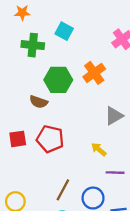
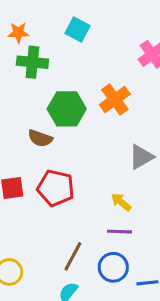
orange star: (22, 13) -> (18, 33), moved
cyan square: (64, 31) -> (78, 30), moved
purple line: (115, 173) -> (119, 232), moved

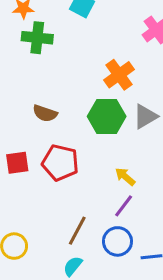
green hexagon: (67, 109) -> (107, 116), moved
gray triangle: (141, 157) -> (145, 116), moved
purple line: (119, 232) -> (124, 206), turned -55

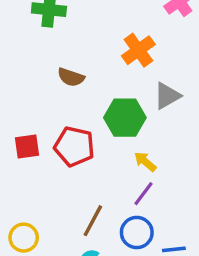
brown semicircle: (45, 113) -> (71, 77), moved
green hexagon: (107, 116) -> (125, 118), moved

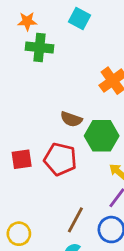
brown semicircle: (71, 77) -> (71, 119), moved

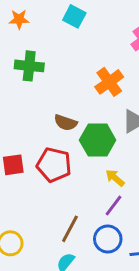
green cross: (40, 48) -> (29, 66), moved

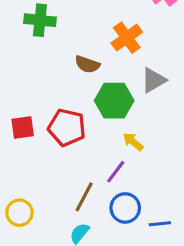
brown semicircle: (66, 123) -> (87, 64), moved
purple line: (114, 206) -> (116, 172), moved

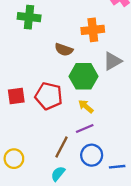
orange cross: (127, 38) -> (93, 30), turned 30
yellow arrow: (133, 142) -> (86, 106), moved
purple line: (116, 172) -> (85, 128), turned 30

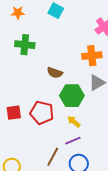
orange cross: (93, 30) -> (92, 56), moved

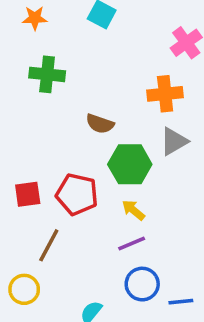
brown line: (53, 157) -> (49, 245), moved

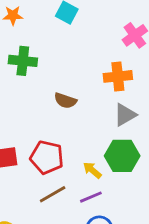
green hexagon: (130, 164) -> (122, 156), moved
brown line: (49, 245) -> (53, 194), moved, turned 32

